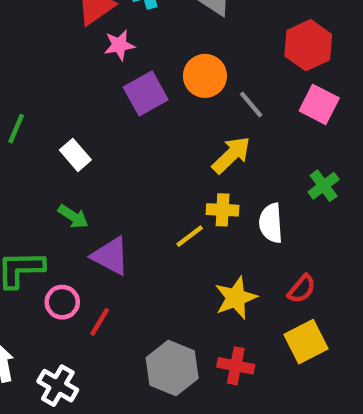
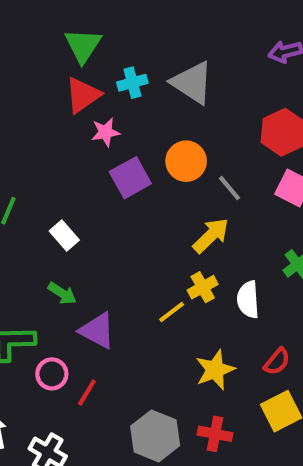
yellow cross: (223, 210) -> (203, 287), turned -32

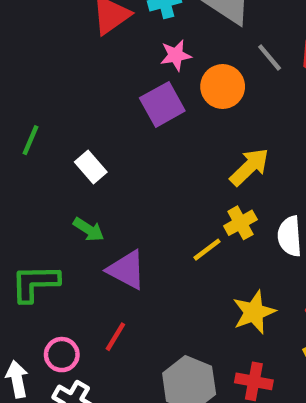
pink star: (106, 132) -> (176, 55), moved
gray line: (229, 188) -> (270, 57), moved
pink circle: (52, 374) -> (62, 355), moved

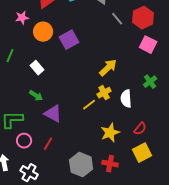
pink star: (176, 55) -> (22, 18), moved
orange circle: (223, 87) -> (43, 32), moved
pink circle: (62, 355) -> (24, 141), moved

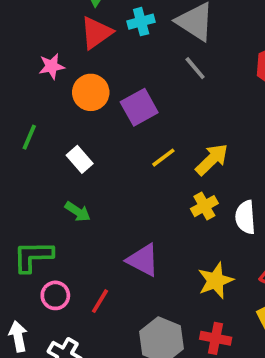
gray line: (117, 19) -> (195, 68), moved
yellow line: (89, 105) -> (163, 158), moved
purple triangle: (53, 114) -> (143, 260), moved

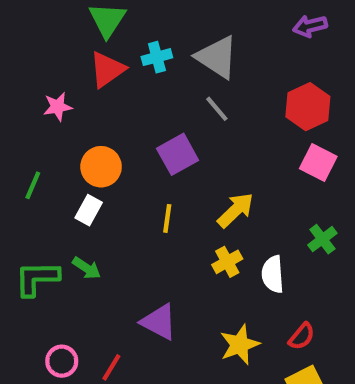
orange circle: (91, 92) -> (101, 167), moved
purple square: (139, 107) -> (178, 154), moved
yellow line: (163, 158) -> (167, 218), moved, turned -45
white rectangle: (80, 159) -> (89, 210), turned 70
green L-shape: (33, 256) -> (37, 278), moved

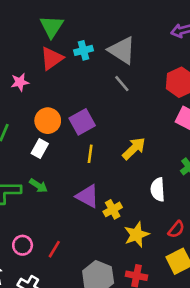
purple square: (178, 154) -> (82, 122), moved
yellow cross: (227, 262) -> (113, 209), moved
purple triangle: (159, 322) -> (87, 196), moved

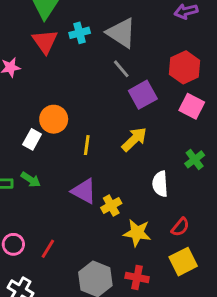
red triangle: (52, 58) -> (45, 41), turned -30
orange circle: (48, 121) -> (54, 119), moved
purple square: (82, 122) -> (143, 95), moved
yellow star: (137, 235) -> (137, 233), turned 30

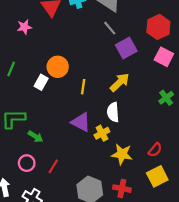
green arrow: (31, 180) -> (36, 137), moved
white semicircle: (160, 184) -> (113, 112), moved

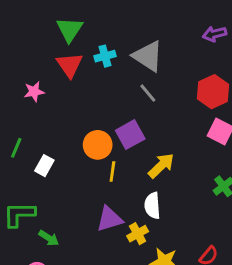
purple square: (126, 48) -> (130, 135), moved
orange circle: (58, 67) -> (98, 145), moved
white rectangle: (41, 82) -> (44, 166), moved
purple triangle: (81, 122) -> (109, 219), turned -45

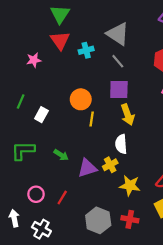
cyan cross: (105, 56) -> (86, 50), moved
purple square: (130, 135) -> (119, 90), moved, turned 30
yellow arrow: (161, 166) -> (128, 115), turned 114
purple triangle: (109, 219) -> (87, 168), moved
green arrow: (49, 238) -> (61, 155), moved

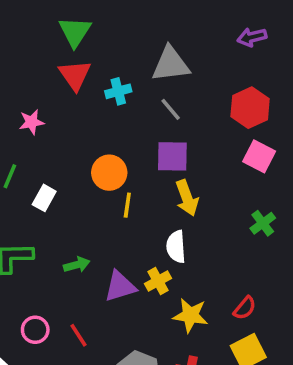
gray triangle: (118, 34) -> (171, 64), turned -40
pink star: (34, 60) -> (32, 122), moved
green arrow: (61, 155) -> (77, 265), turned -48
red line: (62, 197) -> (79, 335), turned -64

